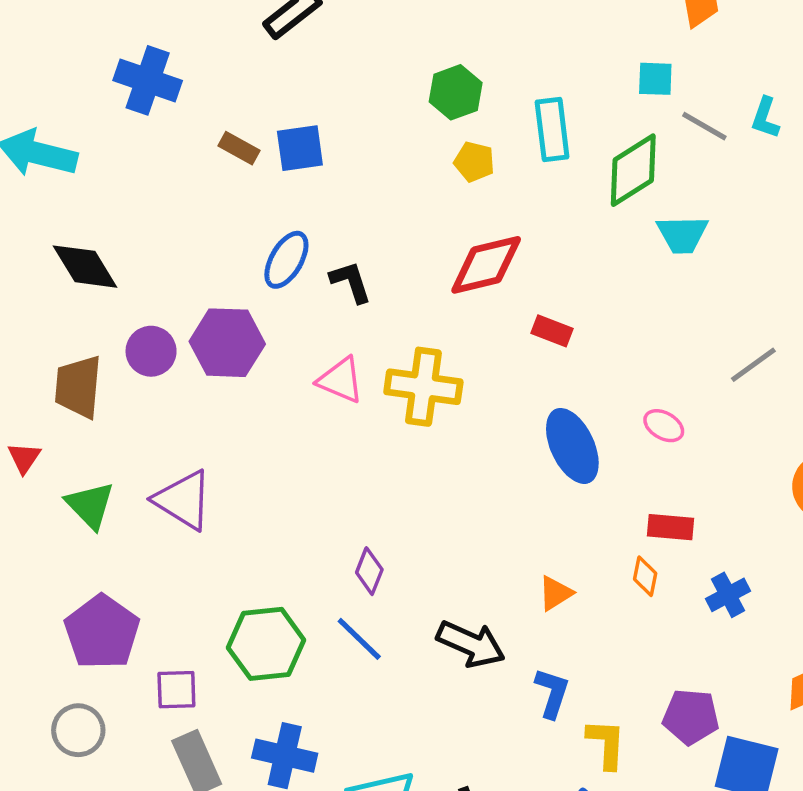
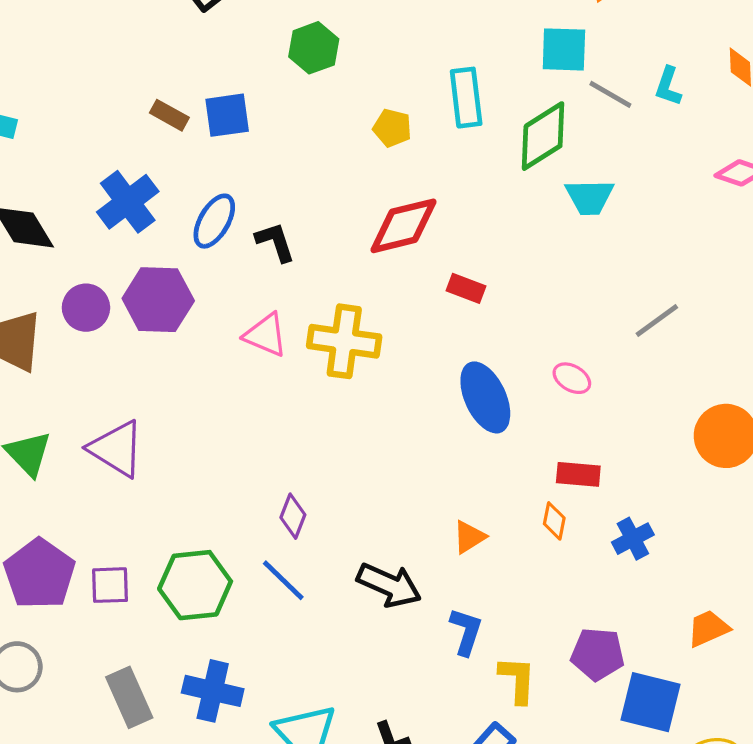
cyan square: (655, 79) -> (564, 49), size x1.4
blue cross: (148, 80) -> (128, 202), moved, turned 34
green hexagon: (456, 92) -> (314, 48), moved
purple square: (176, 690) -> (110, 585), moved

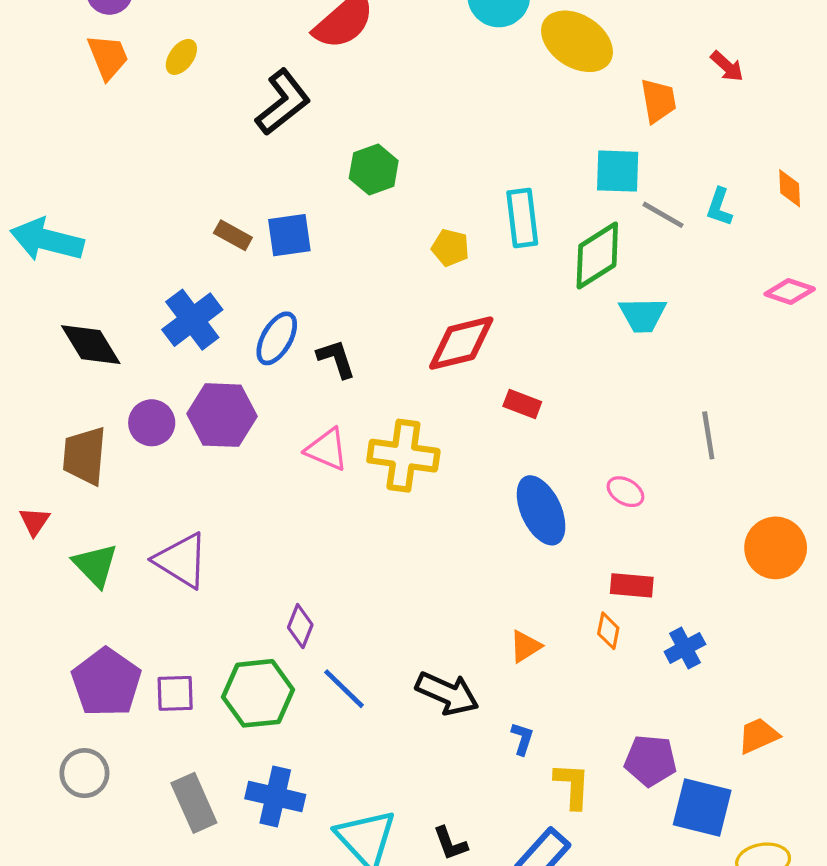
gray line: (657, 320) -> (708, 435), turned -63
purple diamond: (293, 516) -> (300, 626), moved
blue L-shape: (466, 632) -> (522, 739), size x0.7

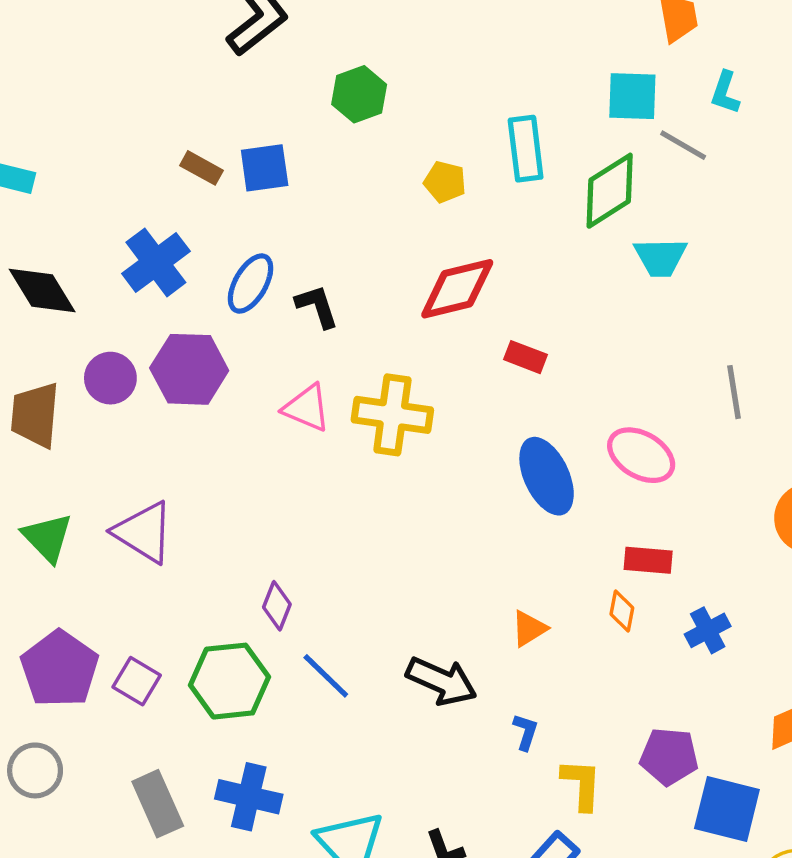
cyan L-shape: (719, 207) -> (725, 93), moved
pink ellipse: (625, 492) -> (641, 455), size x1.6
purple square: (175, 693) -> (137, 681), turned 33

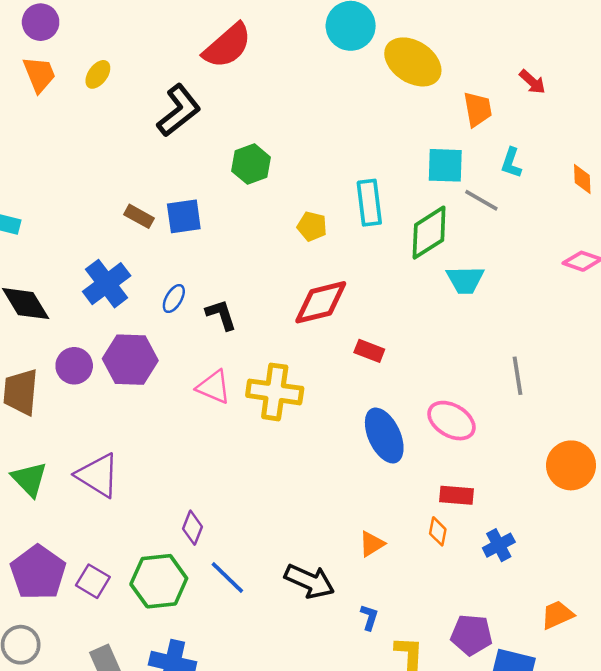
blue ellipse: (251, 283) -> (174, 299), size x0.7

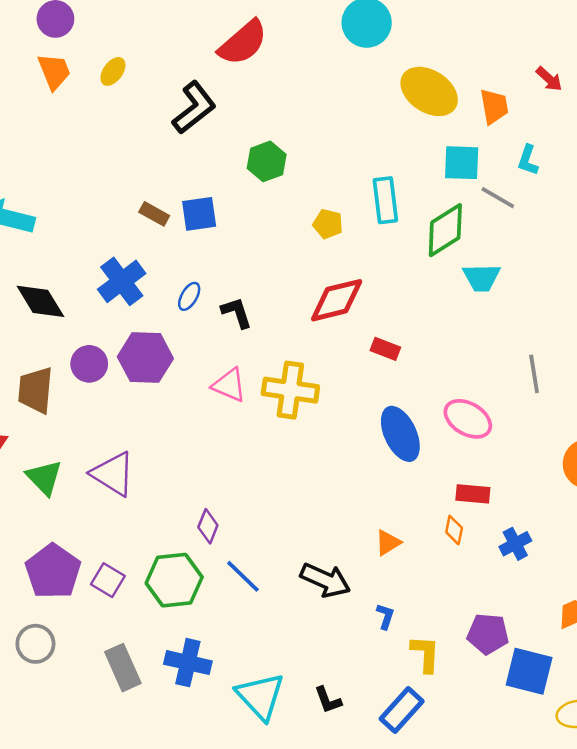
yellow ellipse: (413, 62) -> (429, 91), moved

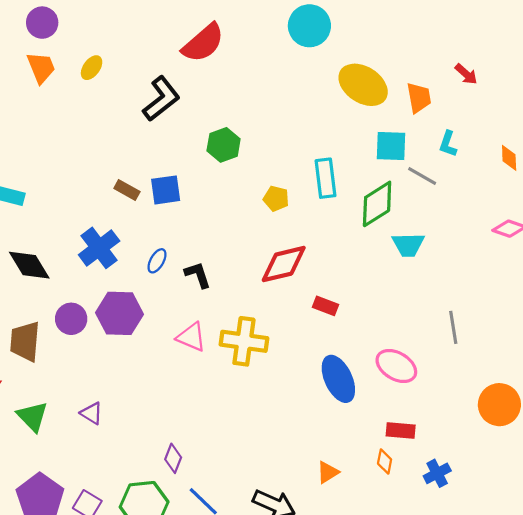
purple triangle: (113, 474) -> (92, 413), size x0.6

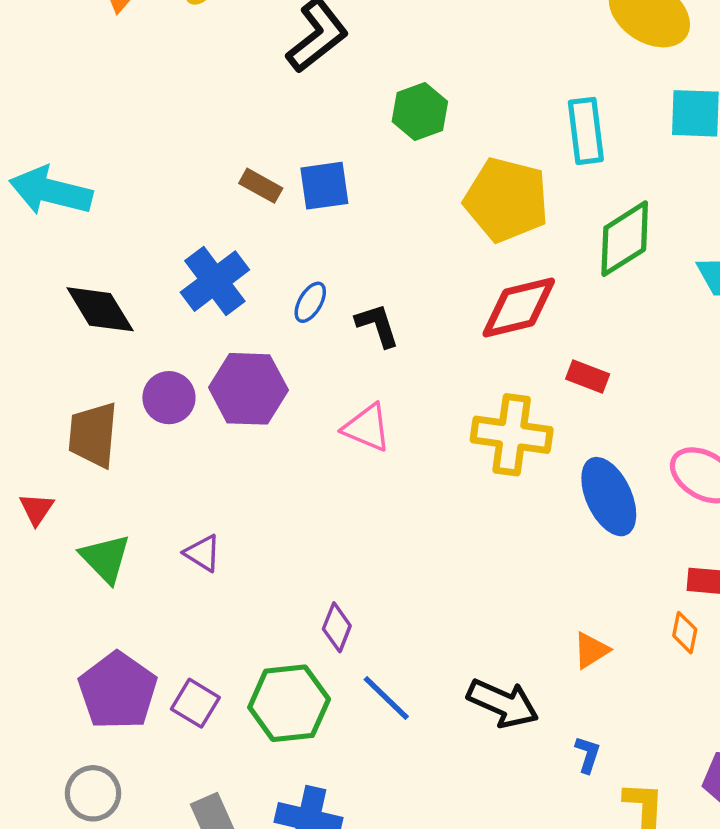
cyan rectangle: (326, 178) -> (586, 131), moved
yellow pentagon: (276, 199) -> (506, 200), size x2.0
green diamond: (377, 204) -> (625, 239), moved
yellow cross: (244, 341) -> (512, 435), moved

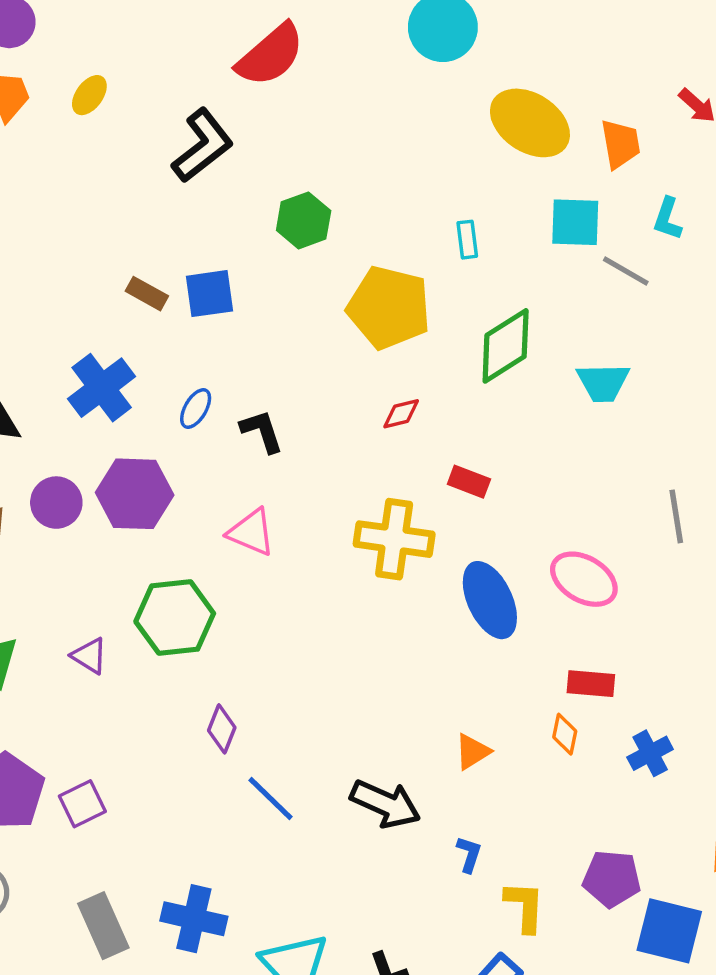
cyan rectangle: (586, 131) -> (467, 240), size x0.6
red diamond: (519, 308) -> (401, 414), size x0.5
purple square: (195, 703) -> (82, 804), turned 33
green hexagon: (289, 703) -> (175, 617), moved

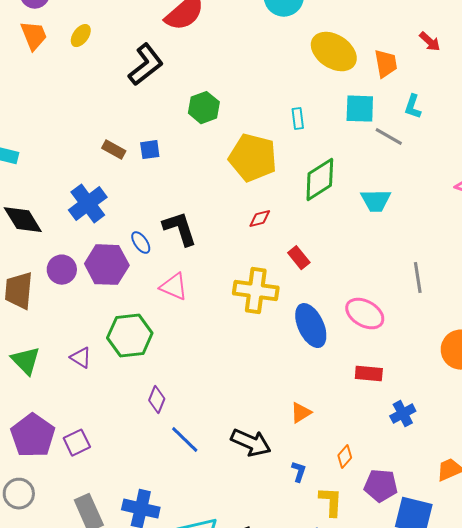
blue square: (210, 294) -> (150, 150), size x0.7
blue ellipse: (196, 409) -> (141, 243), moved, turned -65
black L-shape: (262, 431) -> (180, 229), size x1.4
red rectangle: (469, 482) -> (299, 258), turned 30
orange diamond: (565, 734) -> (345, 457), moved, turned 30

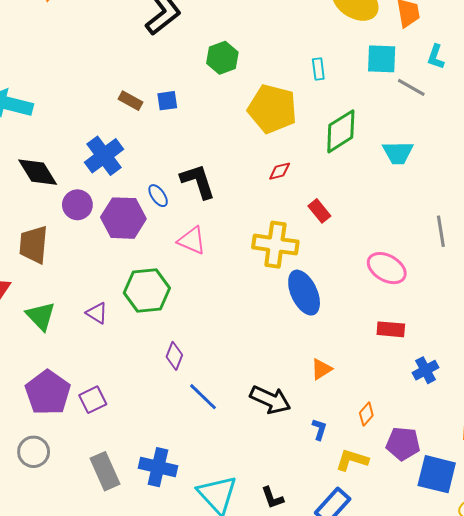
purple circle: (62, 270) -> (77, 205), moved
blue ellipse: (311, 326) -> (304, 293), moved
yellow L-shape: (331, 502) -> (352, 460), turned -76

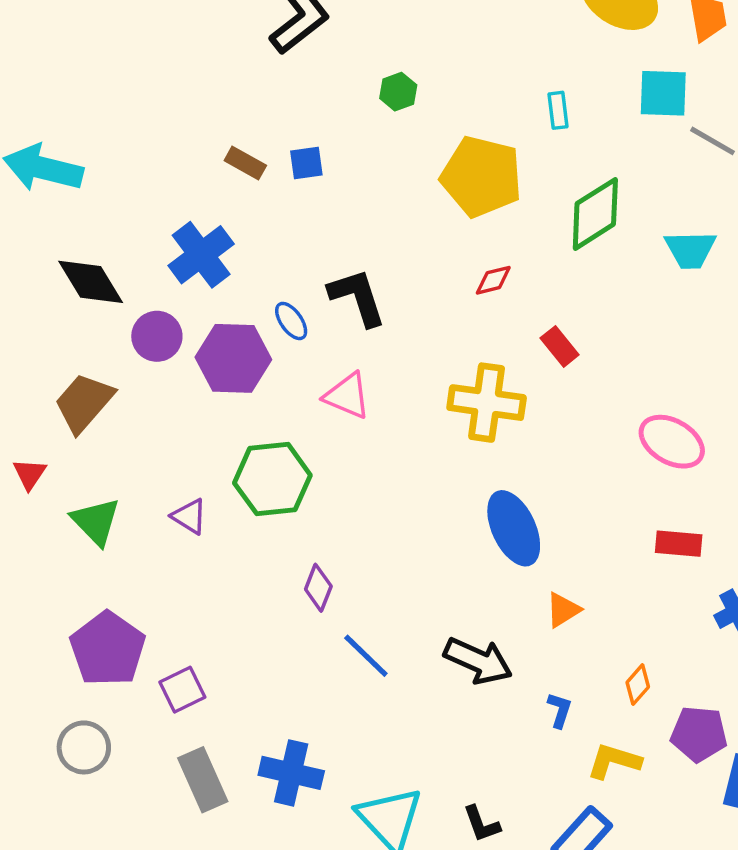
green hexagon: (222, 58) -> (398, 92), size x0.7
brown trapezoid: (34, 245) -> (84, 403), turned 36
blue ellipse: (304, 293) -> (514, 528), moved
purple square: (93, 400) -> (182, 690), moved

